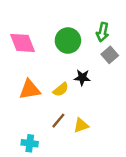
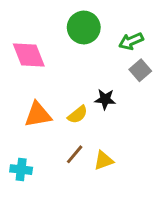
green arrow: (103, 32) -> (131, 41), turned 54
green circle: (68, 41) -> (84, 27), moved
cyan cross: (30, 143) -> (21, 170), moved

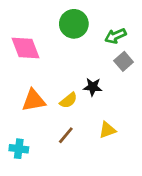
yellow triangle: (104, 160) -> (107, 130), moved

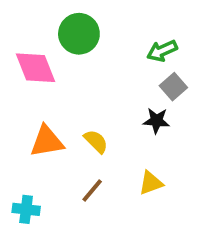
green circle: (74, 24) -> (79, 34), moved
black star: (93, 87) -> (156, 121), moved
yellow semicircle: (68, 100) -> (96, 141), turned -96

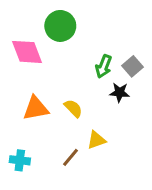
green arrow: (162, 51) -> (104, 66), moved, turned -45
yellow triangle: (151, 183) -> (96, 140), moved
brown line: (92, 191) -> (70, 157), moved

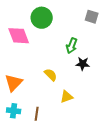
gray square: (133, 66) -> (92, 17), moved, turned -32
orange triangle: (36, 108) -> (14, 83), moved, turned -36
brown line: (70, 157) -> (37, 114), moved, turned -32

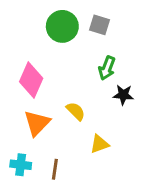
gray square: (92, 17) -> (100, 25), moved
pink diamond: (19, 36) -> (31, 80), moved, turned 45
orange triangle: (14, 83) -> (37, 123), moved

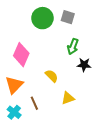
orange triangle: (37, 123) -> (14, 85), moved
cyan cross: (21, 165) -> (14, 112), turned 32
brown line: (55, 169) -> (34, 103), moved, turned -32

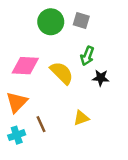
pink diamond: (21, 55) -> (25, 66), turned 70
yellow semicircle: (52, 76) -> (62, 73), moved, size x1.5
cyan cross: (14, 112) -> (17, 135), turned 32

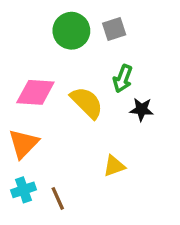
gray square: (81, 21) -> (114, 29), turned -35
brown line: (41, 124) -> (58, 198), moved

